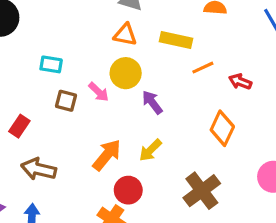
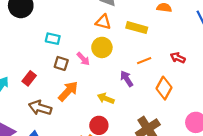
orange line: (203, 68) -> (144, 61), moved
purple arrow: (152, 102) -> (127, 79), moved
yellow arrow: (150, 150) -> (106, 98), moved, turned 63
orange arrow: (107, 155) -> (68, 91), moved

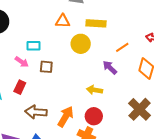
orange triangle: (103, 22) -> (63, 21), moved
yellow rectangle: (137, 28) -> (96, 23), moved
pink arrow: (83, 59) -> (22, 62), moved
orange arrow: (68, 91) -> (66, 117), moved

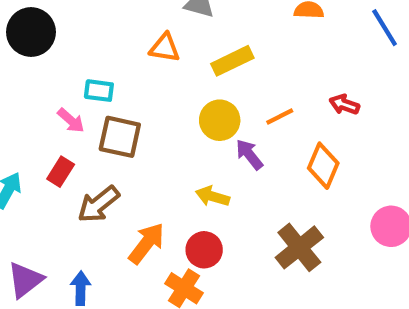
yellow rectangle: (96, 23) -> (232, 61), turned -36
yellow circle: (81, 44) -> (220, 120), moved
brown square: (46, 67) -> (120, 137), size x1.5
brown arrow: (36, 112) -> (98, 204), moved, turned -50

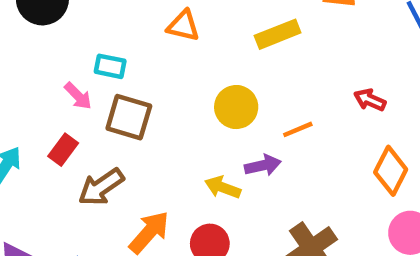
yellow rectangle: (232, 61) -> (278, 34), moved
orange line: (280, 116) -> (298, 129), moved
purple arrow: (249, 154) -> (263, 165), moved, turned 112
orange diamond: (323, 166) -> (391, 171), moved

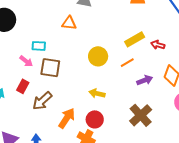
yellow rectangle: (278, 34) -> (135, 39), moved
purple arrow: (263, 165) -> (145, 80), moved

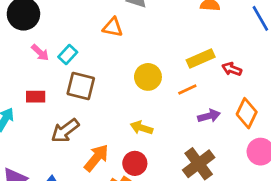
cyan rectangle: (39, 46) -> (68, 55), turned -56
pink arrow: (26, 61) -> (40, 53), moved
red rectangle: (23, 86) -> (36, 97), moved, turned 56

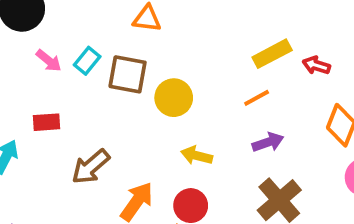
yellow circle: (148, 77) -> (174, 98), moved
brown square: (81, 86) -> (128, 74), moved
purple arrow: (209, 116) -> (268, 142), moved

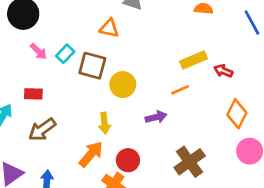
purple arrow: (268, 142) -> (156, 117), moved
yellow arrow: (197, 156) -> (105, 123), moved, turned -115
brown arrow: (91, 167) -> (42, 130), moved

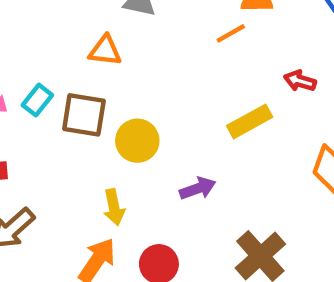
yellow rectangle: (193, 60) -> (250, 121), moved
red arrow: (223, 71) -> (300, 81), moved
orange line: (180, 90) -> (231, 33), moved

